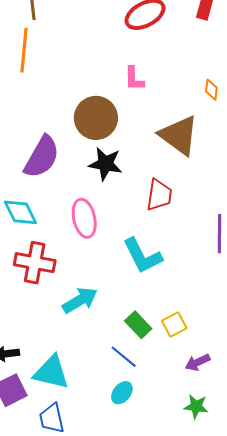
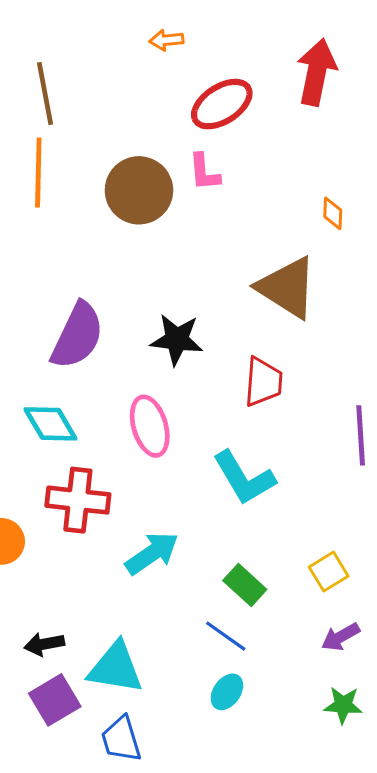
pink L-shape: (134, 79) -> (204, 172), moved
brown circle: (96, 118) -> (139, 190), moved
yellow square: (174, 325) -> (329, 572), moved

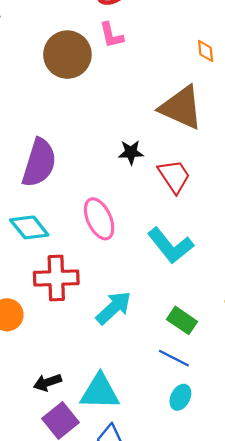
black star: (177, 339) -> (131, 152), moved, size x0.7
red trapezoid: (263, 382) -> (174, 176), turned -30

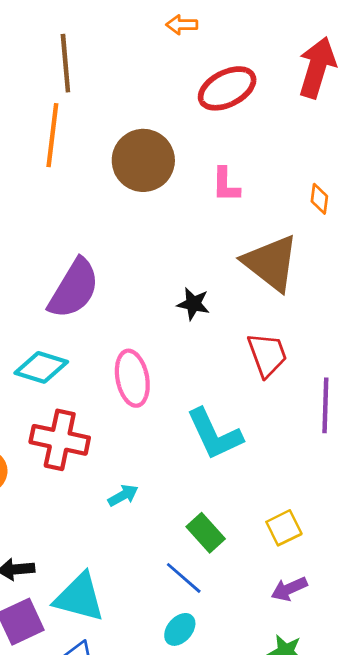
pink L-shape: (111, 35) -> (226, 185), moved
red trapezoid: (174, 176) -> (267, 355), moved
cyan diamond: (29, 227) -> (41, 367), turned -48
cyan arrow: (114, 308) -> (123, 495), size x0.6

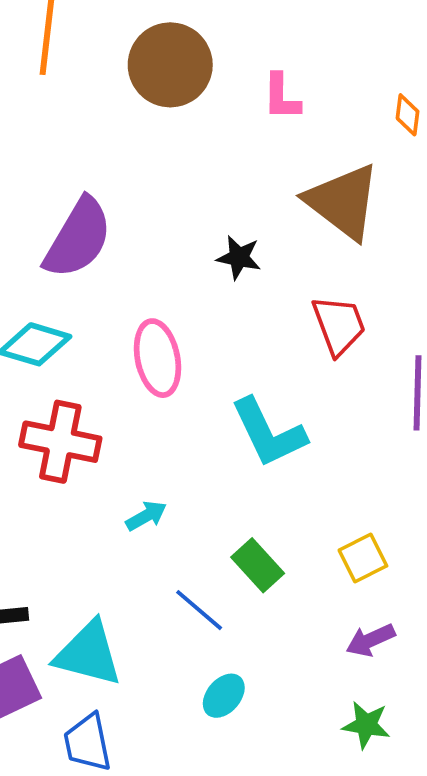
blue line: (184, 578) -> (199, 610), moved

